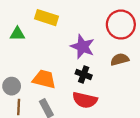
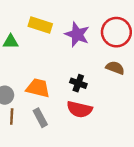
purple star: (83, 47) -> (77, 34), moved
brown semicircle: (120, 59) -> (115, 68), turned 36

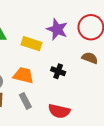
yellow rectangle: (40, 25) -> (32, 44), moved
red semicircle: (79, 109) -> (59, 111), moved

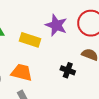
black cross: (58, 71) -> (68, 70), moved

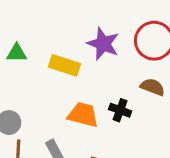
orange trapezoid: (22, 72) -> (83, 115), moved

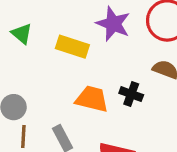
green triangle: (17, 53) -> (22, 34), turned 40

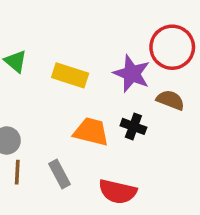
purple star: (113, 24) -> (132, 74), moved

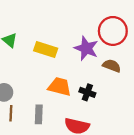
black cross: (133, 126) -> (87, 92), moved
gray rectangle: (59, 174) -> (39, 114), turned 30

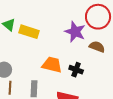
yellow rectangle: (46, 50) -> (29, 32), moved

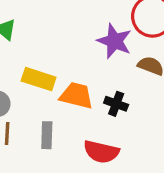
yellow rectangle: (29, 32) -> (39, 79), moved

